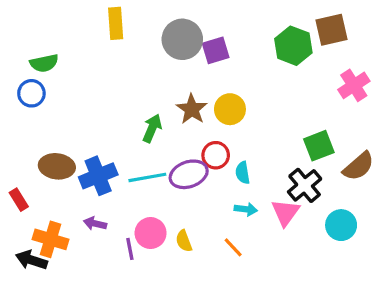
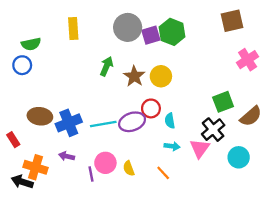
yellow rectangle: (116, 23) -> (73, 29), moved
green hexagon: (293, 46) -> (172, 32), moved
green arrow: (152, 128) -> (107, 66), moved

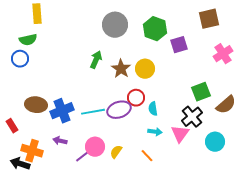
yellow rectangle: (73, 29) -> (37, 14), moved
purple square: (151, 35) -> (179, 45), moved
yellow semicircle: (129, 168) -> (116, 152), turned 56
purple line: (91, 174) -> (82, 157), turned 64

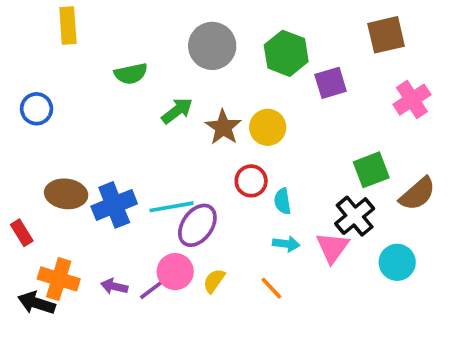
green semicircle: (28, 40) -> (131, 74), moved
green arrow: (96, 60) -> (177, 111), turned 30
purple ellipse: (119, 110) -> (197, 225), moved, turned -35
purple arrow: (60, 141) -> (114, 286), moved

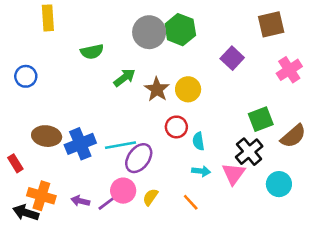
green hexagon: (286, 53) -> (180, 30), moved
purple square: (331, 83) -> (232, 58), turned -30

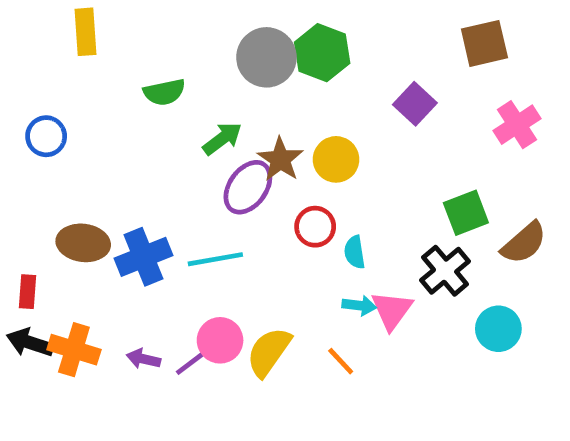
purple ellipse: (139, 158) -> (248, 187), moved
red rectangle: (15, 163) -> (28, 292), turned 36
pink triangle: (234, 174) -> (392, 310), moved
yellow semicircle: (150, 197) -> (269, 352), size x1.6
black arrow: (26, 213) -> (30, 343), moved

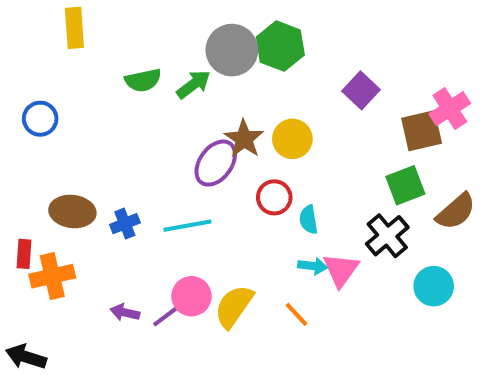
brown square: (484, 43) -> (422, 131), moved
green arrow: (222, 139) -> (194, 84), moved
blue cross: (144, 257) -> (125, 224), size x0.6
black arrow: (30, 343) -> (26, 357), moved
orange cross: (74, 350) -> (52, 276), moved, turned -30

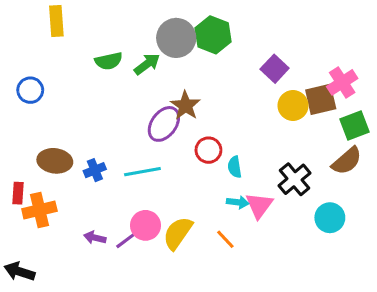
yellow circle: (292, 139) -> (293, 106), moved
green square: (405, 185) -> (354, 126), moved

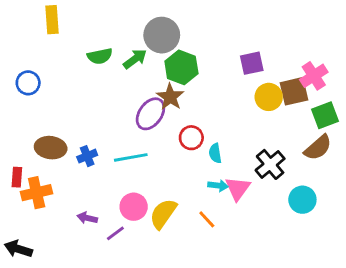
green hexagon: (213, 35) -> (181, 67), moved
purple square: (275, 69) -> (252, 63), turned 35
purple line: (126, 241) -> (115, 233), moved

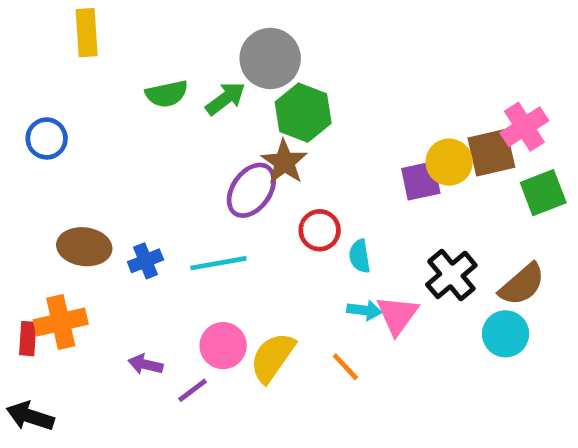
purple square: (252, 63) -> (421, 181), moved
brown semicircle: (318, 148) -> (522, 284), moved
red rectangle: (17, 177) -> (28, 339), moved

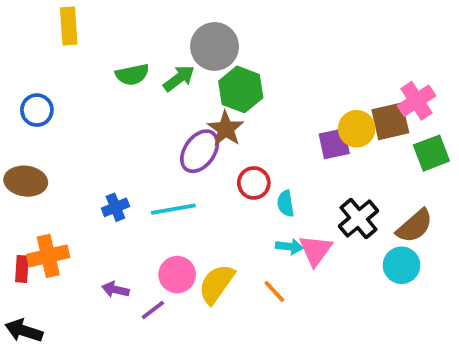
brown ellipse: (84, 247) -> (26, 181), moved

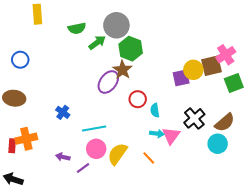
green semicircle: (132, 75) -> (77, 28), moved
blue cross: (115, 207) -> (63, 112), turned -32
cyan line: (173, 209) -> (94, 129), moved

